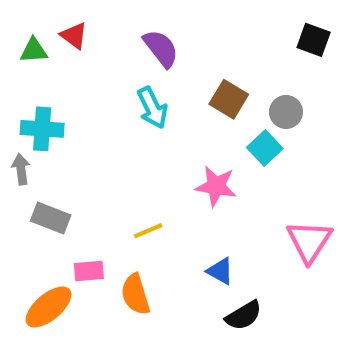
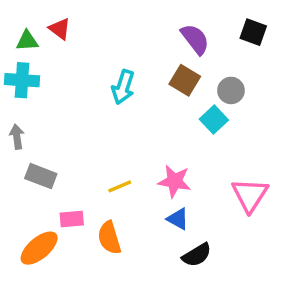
purple semicircle: (161, 48) -> (195, 39), moved
cyan arrow: (152, 108) -> (123, 87), turned 44
cyan cross: (42, 129) -> (22, 80), moved
pink star: (216, 186) -> (174, 181), moved

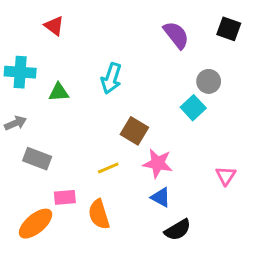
green triangle: (27, 41) -> (59, 92), moved
brown square: (185, 80) -> (134, 131), moved
gray arrow: (17, 137) -> (15, 123), turned 75
pink triangle: (250, 195) -> (226, 176), size x0.6

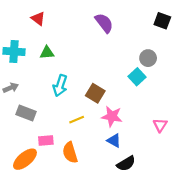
purple semicircle: (176, 35) -> (104, 23), moved
cyan arrow: (111, 78) -> (60, 86), moved
green triangle: (59, 92) -> (47, 53), moved

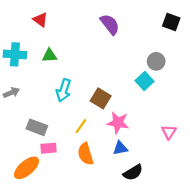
gray rectangle: (26, 113) -> (37, 127), moved
yellow line: (77, 120) -> (81, 126), turned -32
blue triangle: (114, 140) -> (120, 148), turned -40
orange semicircle: (70, 153) -> (86, 154), moved

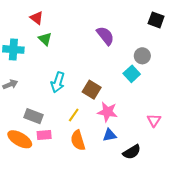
purple semicircle: (110, 24) -> (105, 36), moved
green triangle: (50, 56) -> (45, 39), moved, turned 48
orange ellipse: (26, 168) -> (20, 139), moved, turned 70
black semicircle: (133, 172) -> (132, 152), moved

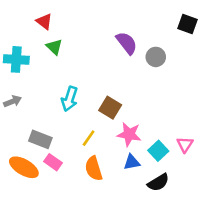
gray circle: (142, 56) -> (156, 57), moved
cyan square: (132, 74) -> (158, 151), moved
pink rectangle: (44, 135) -> (53, 162), turned 40

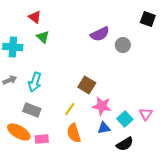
purple semicircle: (127, 43) -> (100, 34), turned 102
cyan arrow: (70, 99) -> (35, 82), moved
pink rectangle: (53, 162) -> (42, 139), moved, turned -40

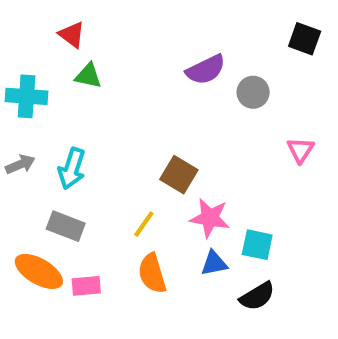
green triangle: (43, 37) -> (88, 76), turned -32
pink triangle: (146, 114) -> (300, 150), moved
cyan square: (125, 119) -> (257, 245), turned -35

